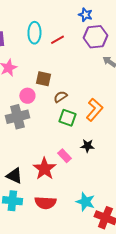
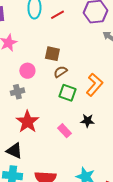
brown square: (43, 79) -> (52, 54), moved
gray cross: (17, 117) -> (17, 92), size x0.6
red star: (44, 169) -> (27, 122), moved

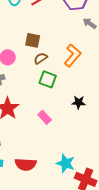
orange L-shape: (94, 85) -> (73, 55), moved
black star: (87, 121) -> (79, 102), moved

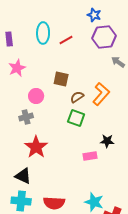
brown semicircle: (41, 58) -> (77, 97), moved
pink rectangle: (45, 117) -> (90, 156), moved, turned -56

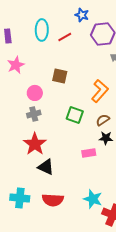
blue star: (94, 15) -> (82, 15), moved
brown semicircle: (77, 97) -> (103, 120), moved
gray cross: (26, 117) -> (34, 114), moved
black triangle: (23, 176) -> (46, 167), moved

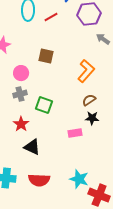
green square: (75, 115) -> (44, 105), moved
red star: (35, 144) -> (21, 124), size x0.7

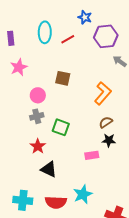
cyan star: (79, 179) -> (83, 194), moved, turned 30

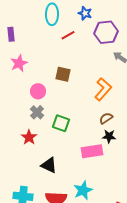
cyan ellipse: (45, 32) -> (52, 14), moved
gray cross: (37, 116) -> (37, 112), turned -32
red star: (38, 146) -> (29, 137), moved
pink rectangle: (92, 155) -> (92, 151), size x1.5

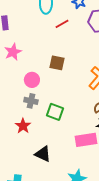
gray cross: (37, 112) -> (31, 101), turned -32

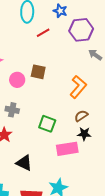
pink circle: (32, 80) -> (17, 80), moved
green square: (55, 112) -> (47, 124), moved

